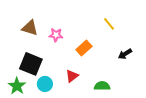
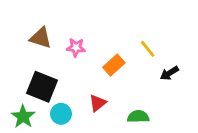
yellow line: (109, 24) -> (148, 49), moved

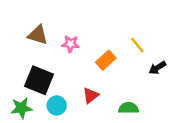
green star: (23, 117) -> (21, 108), turned 30

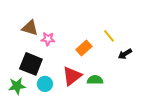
pink star: (71, 44) -> (48, 39), moved
red triangle: (91, 95) -> (72, 76), size x1.5
green semicircle: (128, 108) -> (95, 80), moved

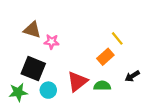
orange rectangle: (84, 48) -> (105, 57), moved
black arrow: (125, 54) -> (132, 76), moved

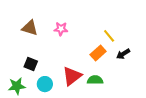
pink star: (52, 42) -> (61, 29), moved
black square: (33, 69) -> (31, 64), size x0.6
black arrow: (132, 76) -> (123, 54), moved

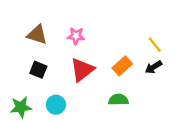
yellow line: (109, 36) -> (155, 45), moved
black square: (31, 64) -> (38, 70), moved
red triangle: (72, 76) -> (82, 70), moved

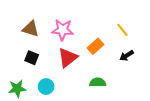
pink star: (76, 36) -> (63, 30), size x1.5
yellow line: (155, 45) -> (122, 30), moved
orange rectangle: (122, 66) -> (96, 46), moved

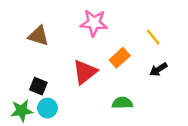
pink star: (63, 30) -> (94, 23), moved
black square: (32, 58) -> (38, 86), moved
cyan circle: (46, 87) -> (47, 108), moved

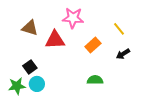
red triangle: (85, 72) -> (55, 40), moved, turned 35
black square: (38, 86) -> (30, 67), turned 32

